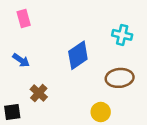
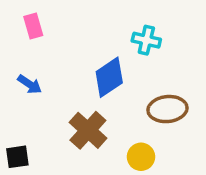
cyan cross: (122, 35) -> (146, 40), moved
brown cross: (39, 93) -> (88, 130), moved, size x1.5

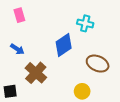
brown ellipse: (168, 109) -> (98, 64), turned 30
brown cross: (88, 130) -> (36, 73), moved

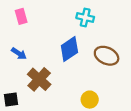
cyan cross: (85, 23) -> (85, 18), moved
brown ellipse: (98, 64) -> (107, 56), moved

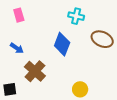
blue diamond: (69, 49) -> (62, 44), turned -35
brown ellipse: (107, 56) -> (102, 39), moved

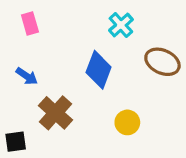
cyan cross: (76, 16) -> (121, 25), turned 35
yellow circle: (80, 89) -> (127, 122), moved

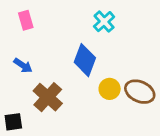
brown ellipse: (162, 62) -> (140, 92), moved
yellow circle: (127, 122) -> (110, 89), moved

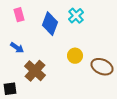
blue diamond: (85, 60) -> (50, 24), moved
yellow circle: (110, 89) -> (75, 56), moved

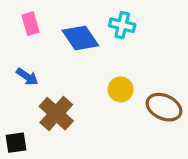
cyan cross: (76, 16) -> (122, 25), turned -35
blue diamond: (50, 24) -> (80, 38), turned -55

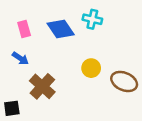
pink rectangle: (30, 24) -> (24, 29), moved

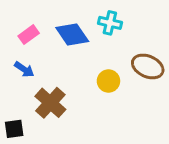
pink rectangle: (24, 29) -> (29, 35), turned 70
brown ellipse: (124, 81) -> (148, 66), moved

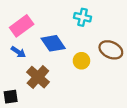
pink rectangle: (29, 35) -> (22, 26), size x1.5
blue diamond: (72, 35) -> (53, 43), moved

